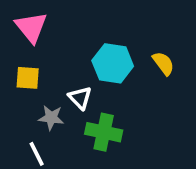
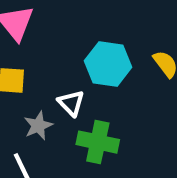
gray star: (51, 118) -> (38, 126), turned -30

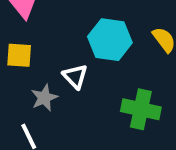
green cross: (98, 142) -> (141, 109), moved

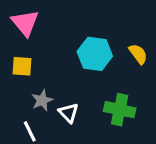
white triangle: (75, 76) -> (68, 113), moved

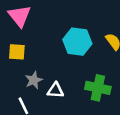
white triangle: (68, 113) -> (56, 90), turned -42

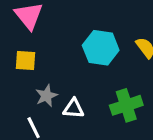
green cross: (98, 88) -> (126, 105), turned -30

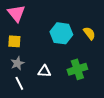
gray star: (46, 96) -> (17, 63), moved

